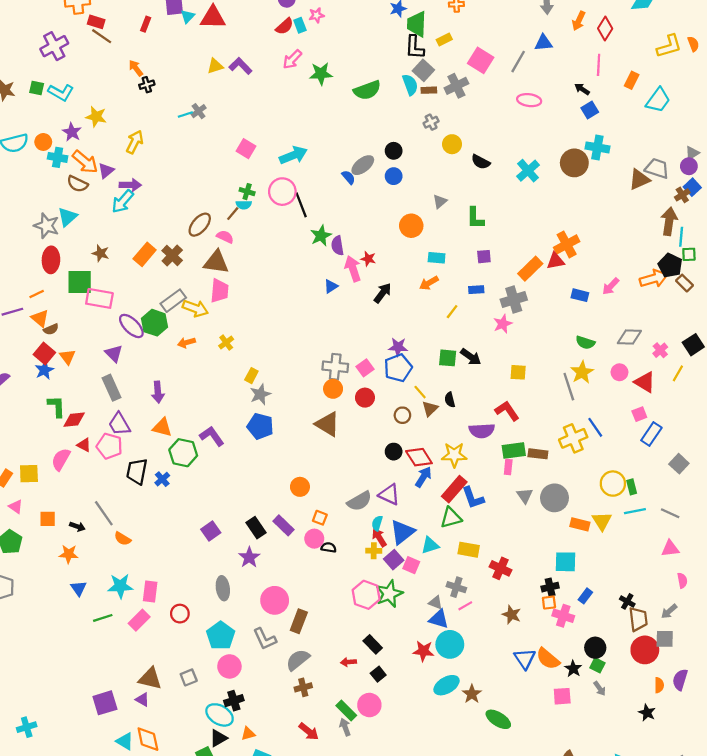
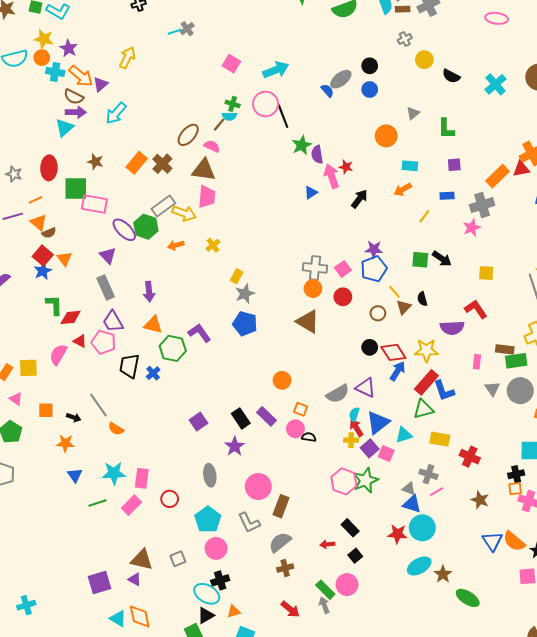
yellow star: (96, 117) -> (44, 39), moved
purple arrow: (130, 185) -> (76, 112), moved
gray star: (47, 226) -> (14, 174), moved, size x0.7
green rectangle: (514, 450) -> (516, 361), moved

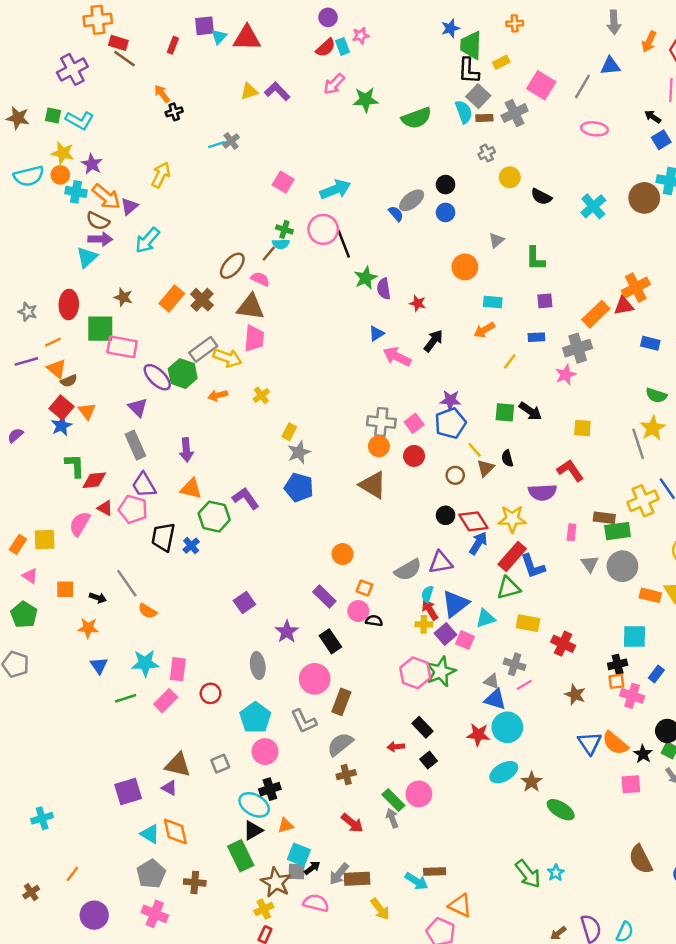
pink arrow: (332, 176) -> (397, 357), moved, turned -45
purple triangle: (366, 388) -> (441, 563), turned -35
black rectangle: (241, 418) -> (330, 641), moved

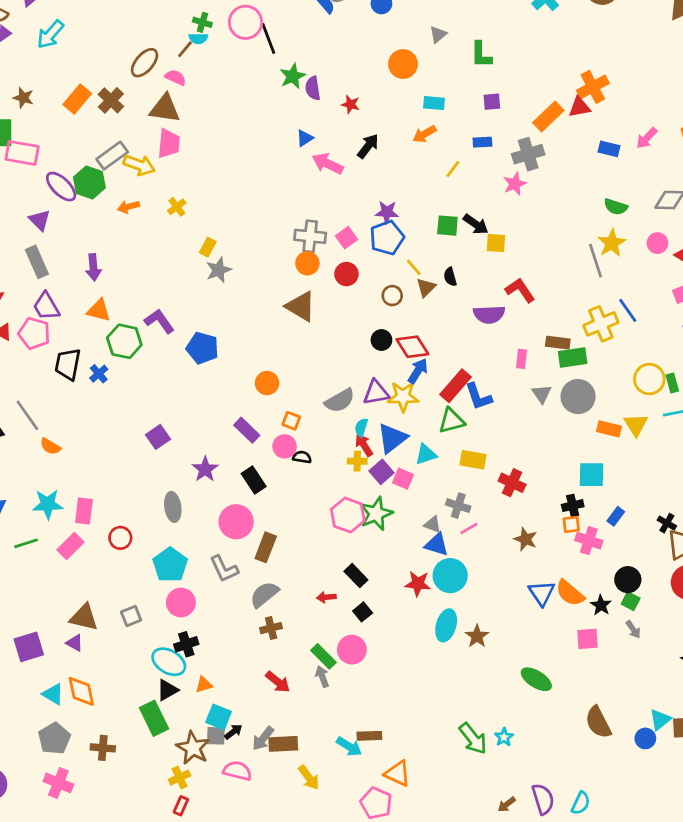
yellow square: (582, 428) -> (496, 243), moved
blue pentagon: (299, 487) -> (202, 348), moved
yellow star: (512, 519) -> (403, 397), moved
cyan ellipse: (504, 772) -> (446, 625), turned -44
green ellipse: (561, 810) -> (536, 679), moved

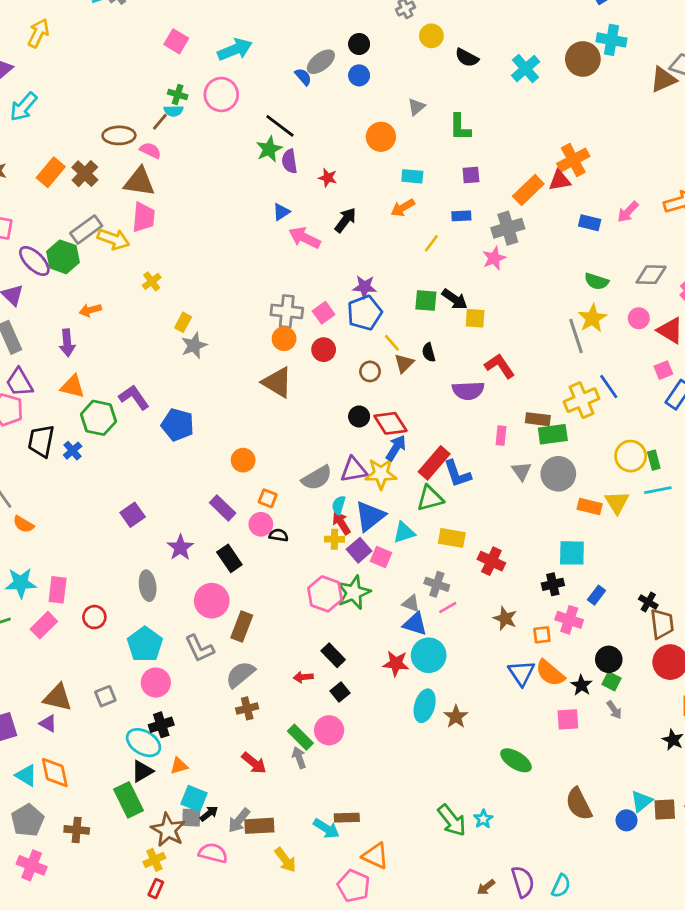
black line: (268, 38) -> (280, 126), moved, turned -32
brown ellipse: (145, 63) -> (119, 135), turned 48
orange arrow: (128, 207) -> (90, 310), moved
orange square: (571, 524) -> (542, 635), moved

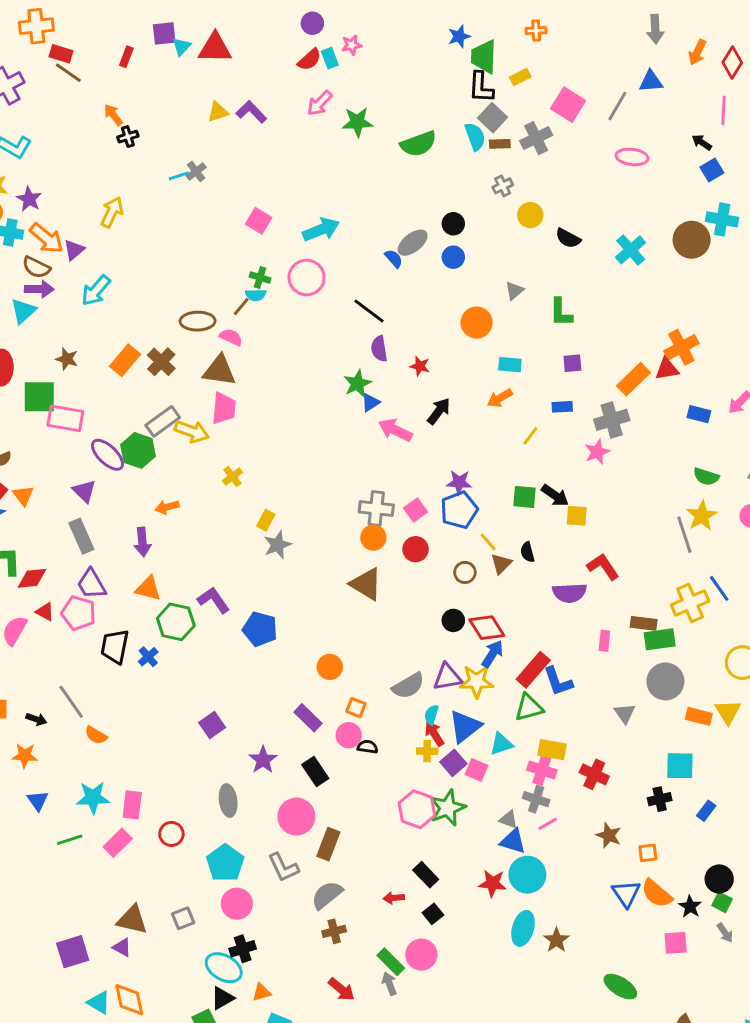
green star: (269, 149) -> (357, 384), moved
gray triangle: (521, 471) -> (625, 713), moved
pink cross: (569, 620) -> (542, 770), moved

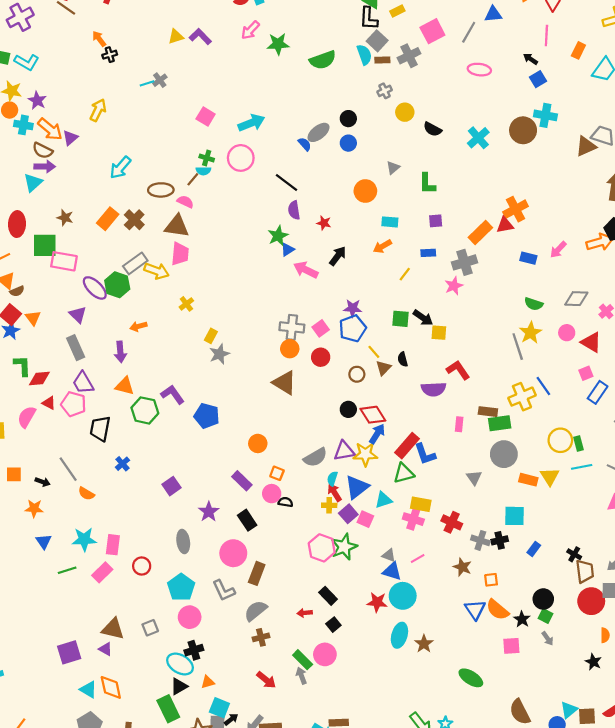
pink square: (568, 105) -> (432, 31), turned 30
cyan arrow: (96, 291) -> (120, 168), moved
blue cross: (148, 657) -> (122, 464), moved
gray cross: (536, 799) -> (480, 540), moved

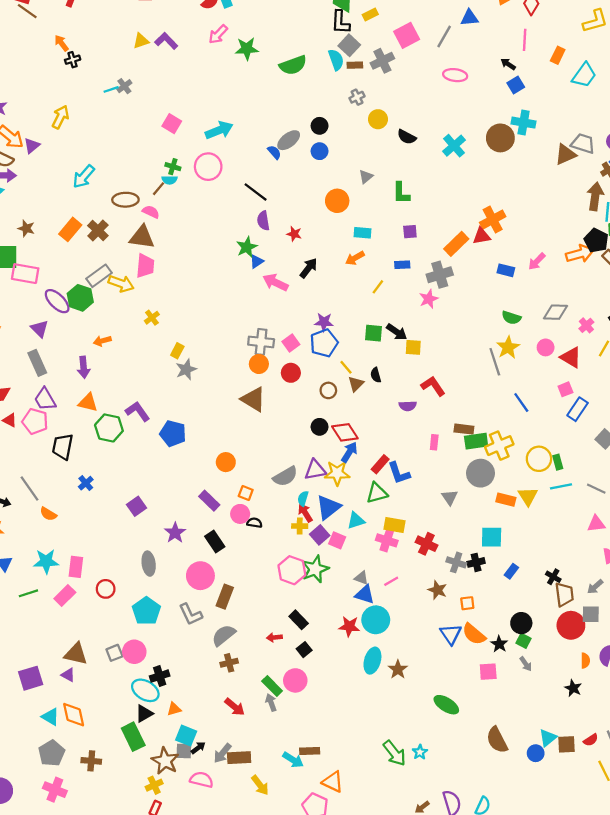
purple semicircle: (434, 389) -> (408, 406), size x0.7
yellow cross: (522, 397) -> (499, 446), moved
red rectangle: (407, 446) -> (380, 464), size x0.7
pink circle: (190, 617) -> (134, 652), moved

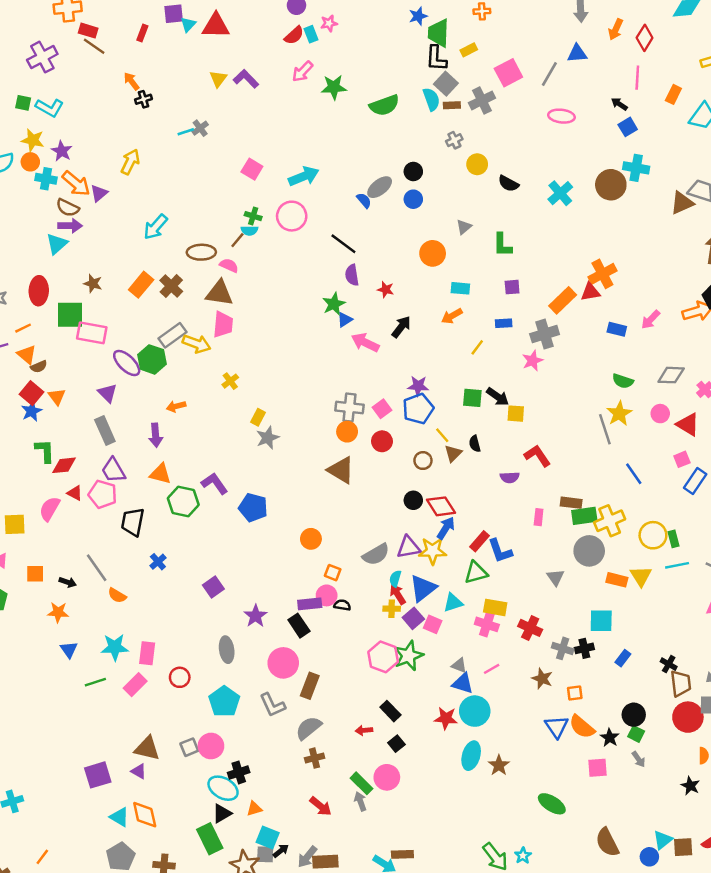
yellow triangle: (141, 41) -> (218, 79), turned -35
purple rectangle: (209, 501) -> (310, 604), moved, turned -50

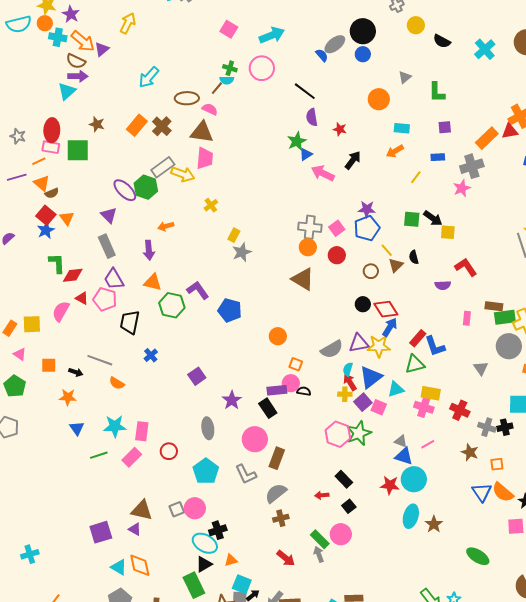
black circle: (413, 171) -> (363, 31), size x1.6
pink rectangle: (92, 333) -> (51, 147), moved, size x0.7
gray line: (97, 568) -> (100, 360), turned -35

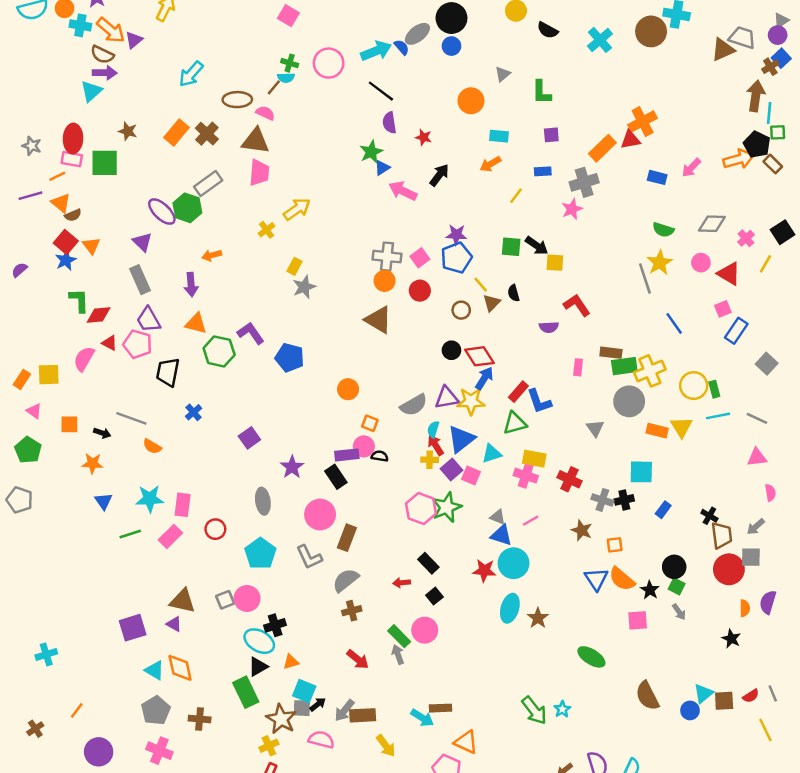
cyan arrow: (272, 35) -> (376, 51), moved
yellow arrow: (183, 174) -> (297, 209), moved, turned -55

